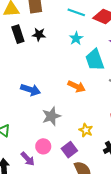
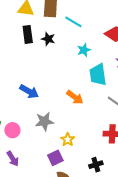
cyan line: (76, 12) -> (73, 22), moved
yellow star: (86, 130) -> (68, 140), moved
pink circle: (43, 146) -> (12, 130), moved

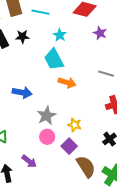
cyan trapezoid: (98, 75) -> (54, 59), moved
pink circle: (12, 130) -> (47, 137), moved

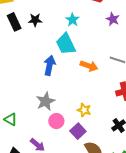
orange arrow: (67, 83) -> (89, 66), moved
blue arrow: (22, 92) -> (50, 65), moved, turned -90
gray star: (46, 116) -> (46, 101), moved

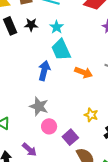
cyan star: (72, 20) -> (57, 27), moved
gray star: (46, 101) -> (39, 106), turned -30
yellow star: (84, 110) -> (91, 115), moved

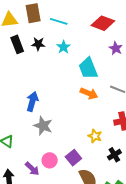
cyan trapezoid: (61, 50) -> (88, 68), moved
blue arrow: (44, 71) -> (32, 101), moved
pink circle: (49, 126) -> (50, 160), moved

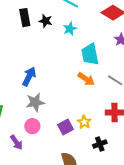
gray star: (43, 126) -> (35, 102), turned 30
purple square: (73, 158) -> (66, 127), moved
pink circle: (50, 160) -> (32, 126), moved

